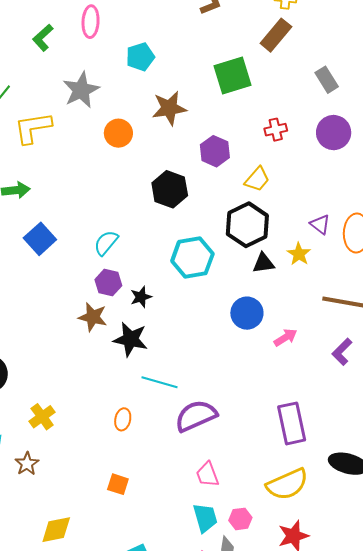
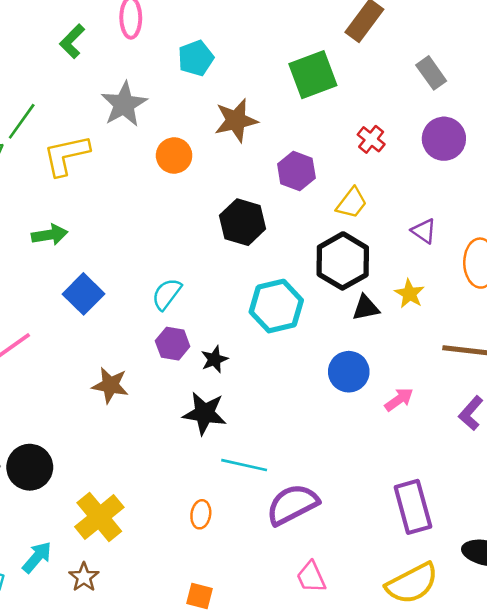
red cross: (276, 130) -> (371, 139), turned -35
purple triangle: (320, 224) -> (424, 231), moved
brown star: (93, 317) -> (110, 385), moved
yellow cross: (42, 417) -> (99, 517), size x1.5

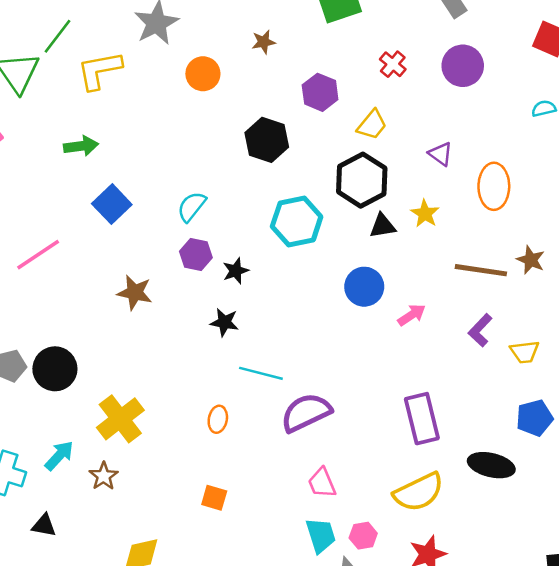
brown star: (236, 120) -> (263, 42), size x0.6
black star: (205, 413) -> (224, 322), size x0.7

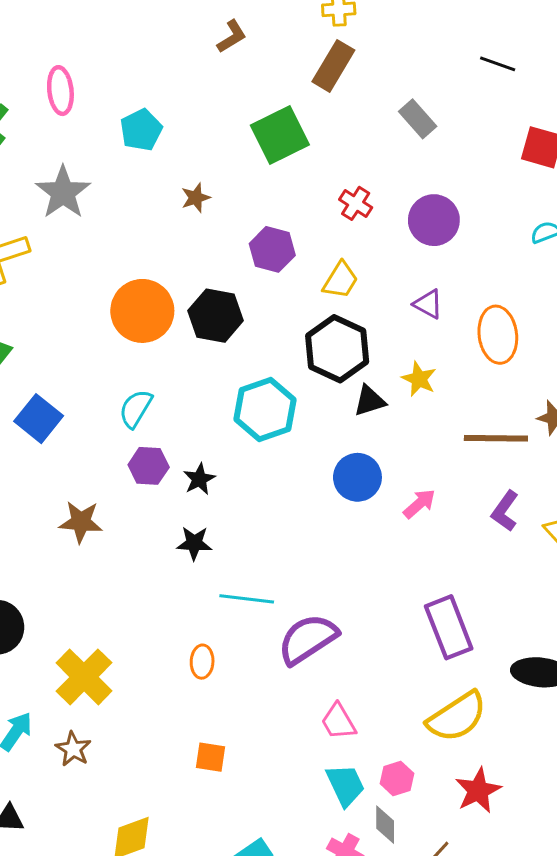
purple circle: (463, 66) -> (434, 220), moved
orange circle: (203, 74) -> (142, 311), moved, size x1.5

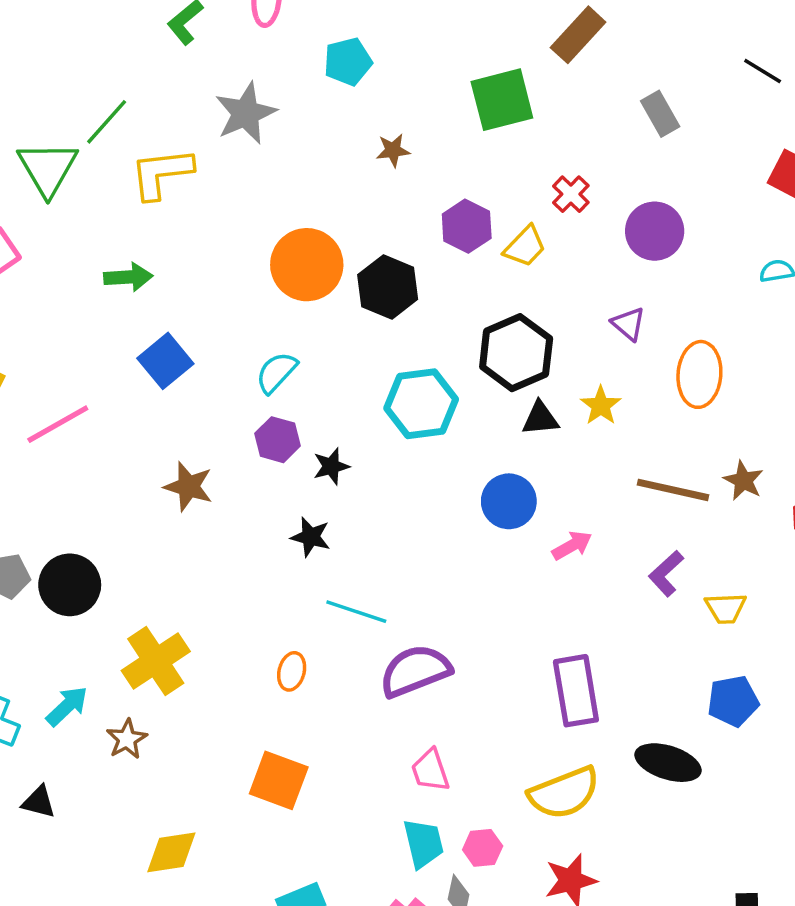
yellow trapezoid: (340, 280) -> (525, 246), moved
orange square: (210, 757) -> (279, 780), size x1.6

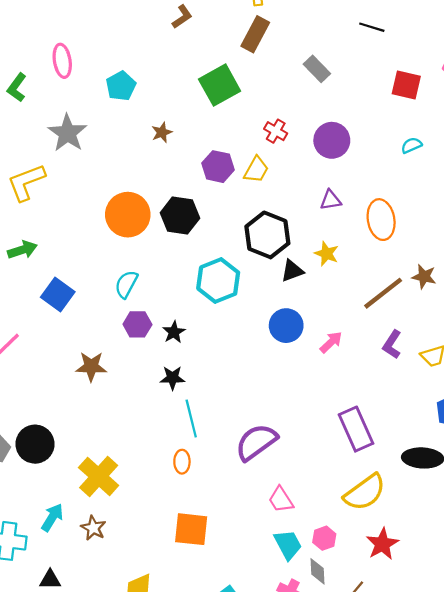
purple triangle: (629, 324) -> (331, 200), turned -35
brown line: (673, 490) -> (383, 293), turned -36
cyan line: (356, 612) -> (191, 419), moved, turned 72

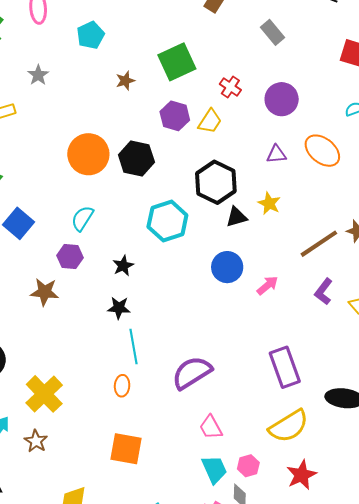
green square: (220, 85) -> (177, 62), moved
gray star: (67, 133) -> (38, 75), size x0.6
orange ellipse: (381, 220) -> (322, 151), moved, turned -45
purple hexagon: (137, 324) -> (70, 257), moved

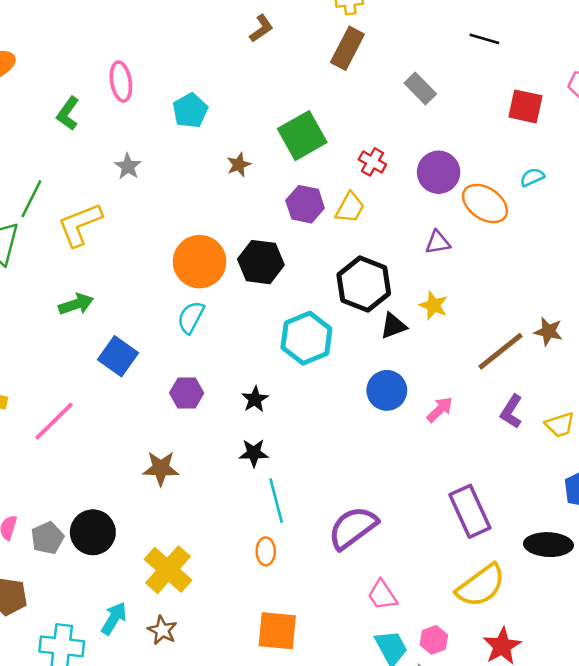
orange ellipse: (322, 151) -> (485, 203), moved
cyan semicircle: (82, 218) -> (191, 317), moved
brown star: (45, 292) -> (161, 468), moved

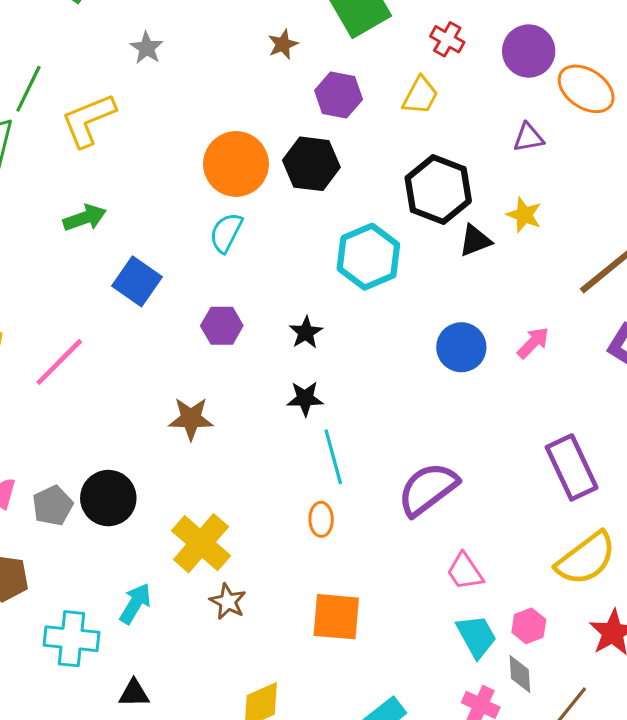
purple hexagon: (305, 204) -> (339, 95), moved
blue circle: (387, 390) -> (461, 347), moved
brown star: (162, 630) -> (228, 602), moved

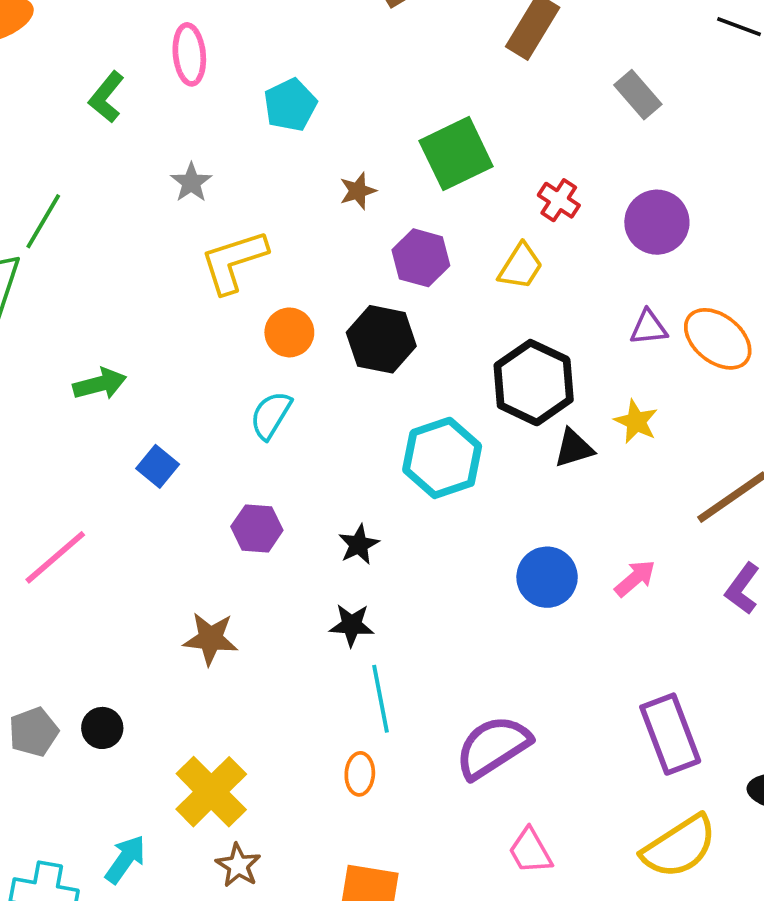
orange ellipse: (586, 89) -> (718, 339), moved
yellow L-shape: (88, 120) -> (234, 261), moved
orange circle: (236, 164) -> (289, 332), size x0.6
blue square: (137, 281) -> (158, 466), size x0.7
black circle: (108, 498) -> (102, 728), size x0.6

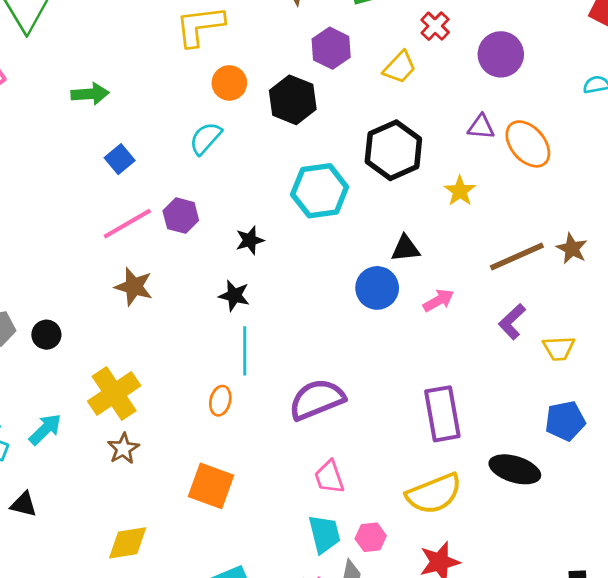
black triangle: (574, 448) -> (405, 248), moved
pink line: (55, 557) -> (127, 224), moved

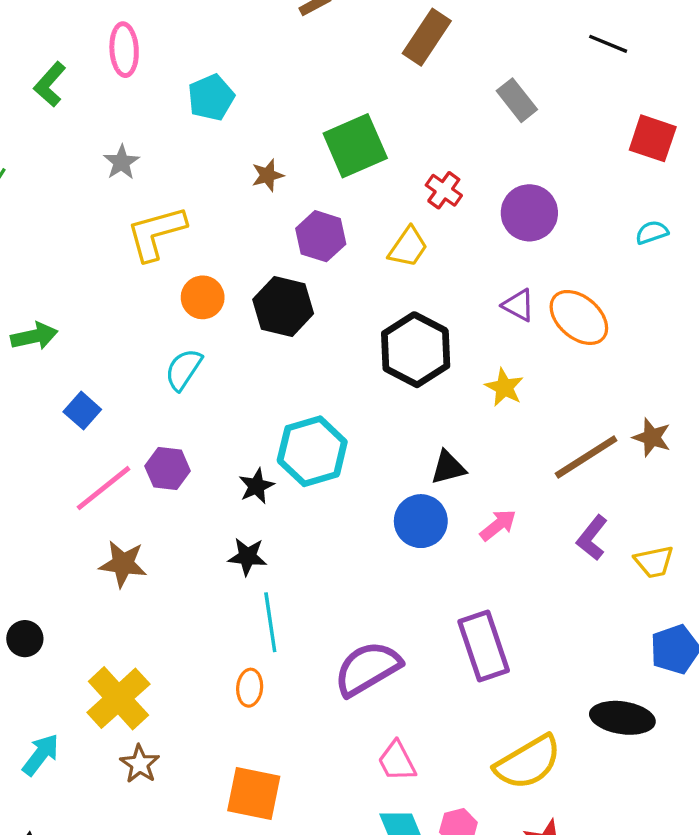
purple triangle: (481, 127) -> (518, 305), turned 32
cyan hexagon: (320, 191) -> (312, 451), moved
purple rectangle: (442, 414) -> (484, 646), moved

